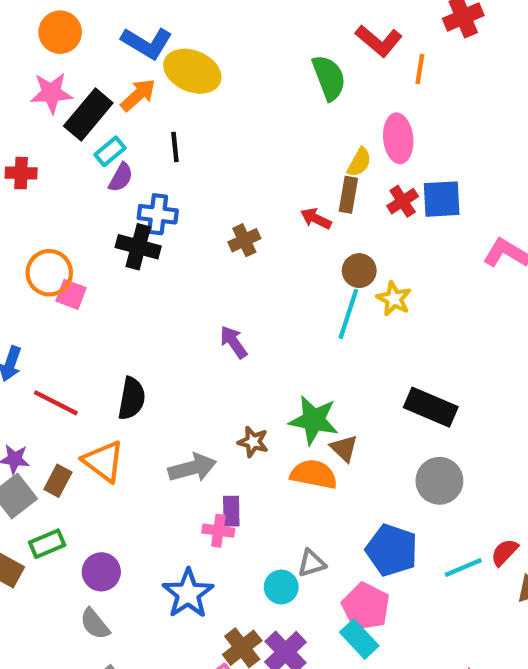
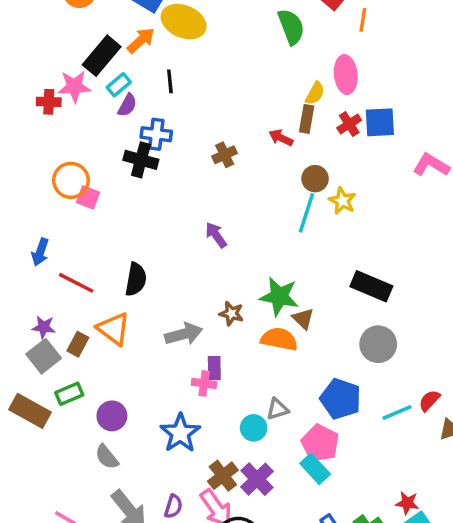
pink star: (51, 93) -> (74, 86), moved

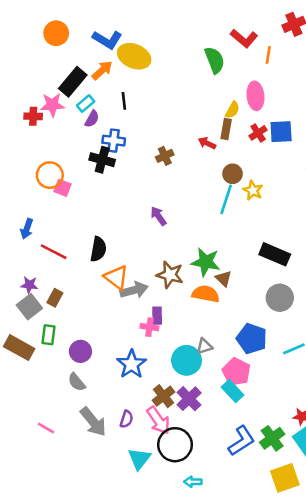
brown star: (231, 313) -> (170, 275), size x1.5
orange triangle: (114, 329) -> (116, 277), moved
green rectangle: (69, 394) -> (49, 335), turned -60
cyan circle: (254, 428) -> (187, 360), size x1.5

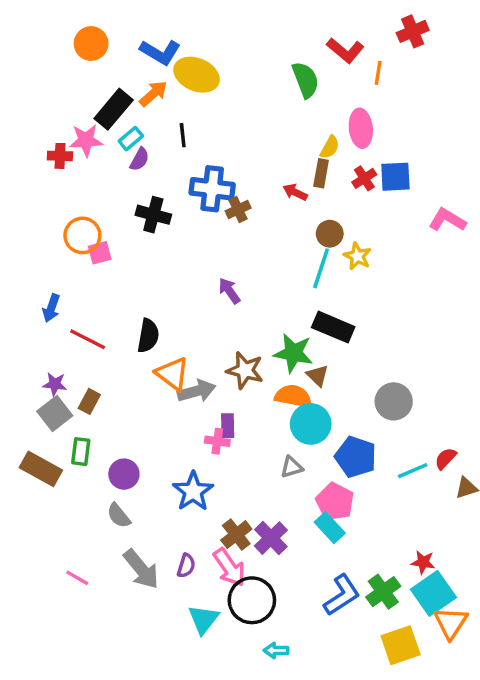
blue cross: (114, 141) -> (212, 189), moved, size x1.4
pink square: (63, 188) -> (100, 253), turned -36
black rectangle: (275, 254) -> (333, 327), moved
cyan circle: (187, 360) -> (311, 424), moved

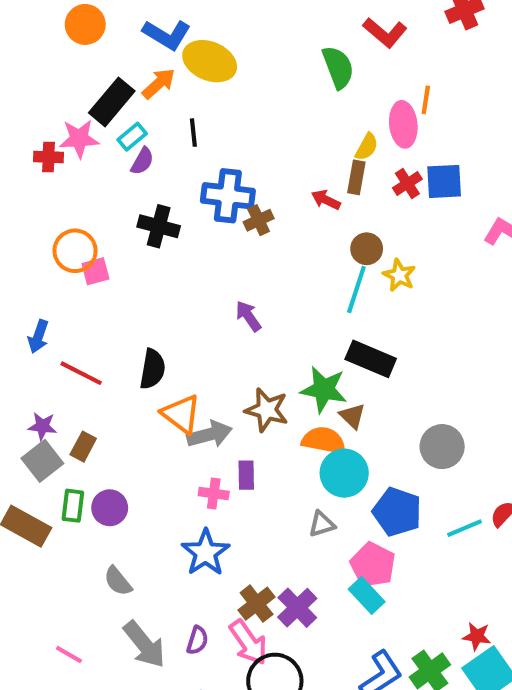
orange line: (378, 73) -> (426, 100), moved
pink cross: (217, 441) -> (214, 493), moved
purple circle: (124, 474) -> (110, 508), moved

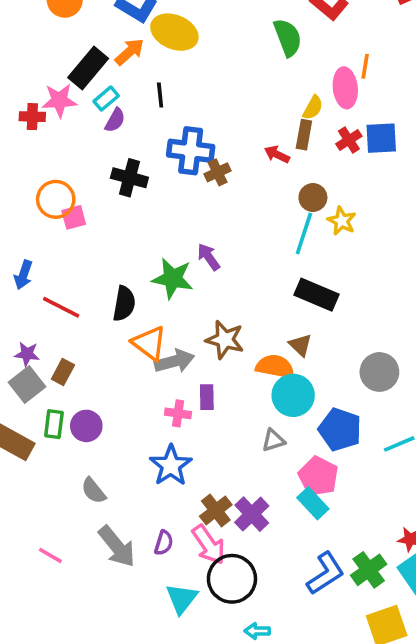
green star: (324, 389) -> (173, 278), moved

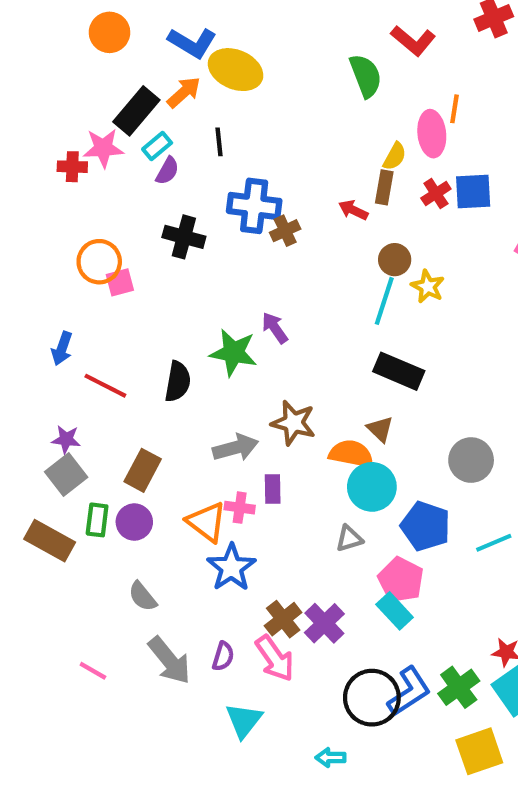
orange triangle: (149, 343) -> (207, 522), moved
brown rectangle: (63, 372) -> (143, 470), moved, size x1.4
black circle: (232, 579) -> (372, 698), moved

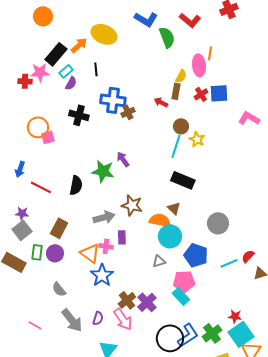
blue L-shape: (192, 43) -> (146, 19), moved
pink pentagon: (401, 580) -> (184, 281), turned -30

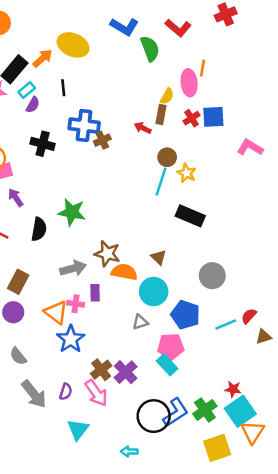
purple arrow: (123, 159) -> (16, 198), moved
black rectangle: (183, 180) -> (190, 216), moved
orange semicircle: (160, 220) -> (124, 272), moved

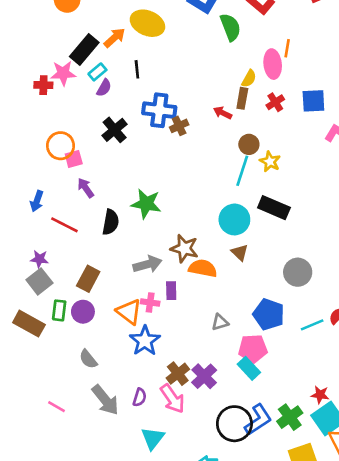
blue square: (213, 117) -> (313, 101), moved
black cross: (43, 144) -> (115, 130), turned 35
cyan circle: (154, 292) -> (234, 219), moved

